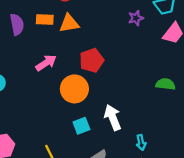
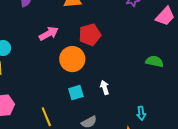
white arrow: (113, 117) -> (105, 87), size x0.6
cyan arrow: (141, 142) -> (141, 113), moved

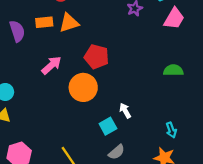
red pentagon: (90, 35) -> (96, 57), turned -30
cyan square: (76, 93) -> (108, 126), moved

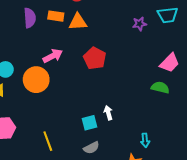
pink trapezoid: (174, 19) -> (170, 63), moved
orange circle: (83, 87) -> (36, 80), moved

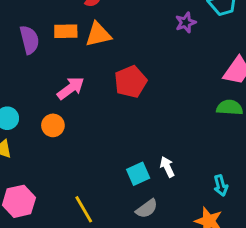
red pentagon: (95, 58) -> (131, 82), turned 30
orange circle: (36, 80) -> (53, 125), size x0.6
white arrow: (108, 113) -> (167, 167), moved

